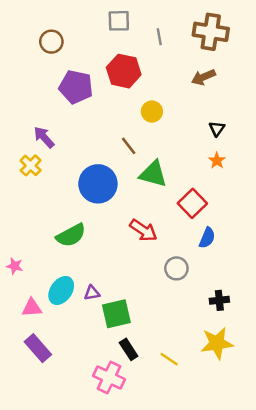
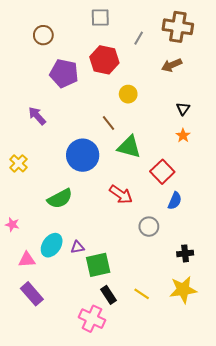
gray line: (159, 37) -> (139, 38), moved, turned 40
yellow cross: (31, 165) -> (18, 163), moved
yellow line: (169, 359) -> (142, 294), moved

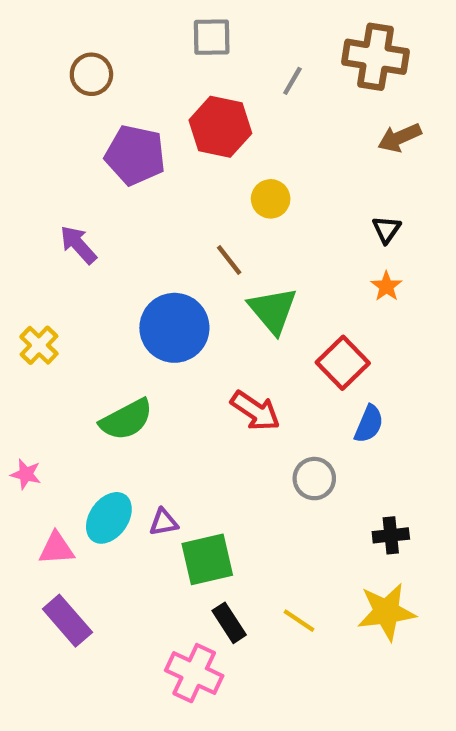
brown arrow: (172, 65) -> (400, 138), moved
green triangle: (129, 147) -> (273, 310), turned 35

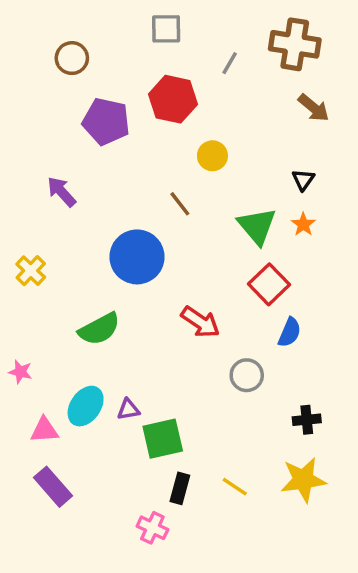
brown arrow: (400, 138) -> (314, 108), turned -116
green triangle: (273, 310) -> (257, 226), moved
black rectangle: (229, 623) -> (180, 488), turned 48
pink cross: (194, 673) -> (152, 528), size x0.7

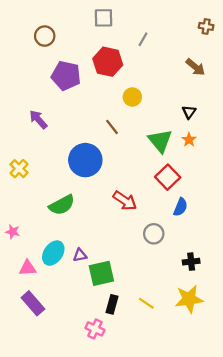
brown cross: (295, 44) -> (206, 26), moved, size x0.5

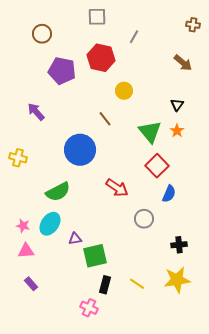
yellow cross: (19, 169) -> (18, 158), turned -30
pink star: (13, 232) -> (23, 226), moved
cyan ellipse: (53, 253) -> (50, 224), moved
purple rectangle: (33, 303) -> (31, 284), size x0.6

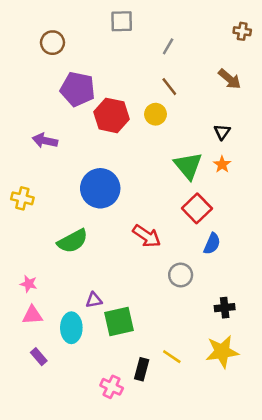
red hexagon: (101, 58) -> (112, 115), moved
purple arrow: (36, 112) -> (45, 141), turned -36
brown line: (105, 119) -> (169, 87), moved
cyan ellipse: (50, 224) -> (71, 328), moved, turned -35
black rectangle: (105, 285) -> (142, 369), moved

